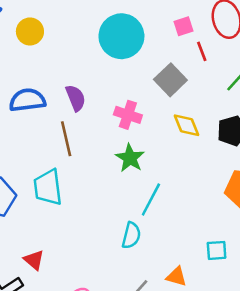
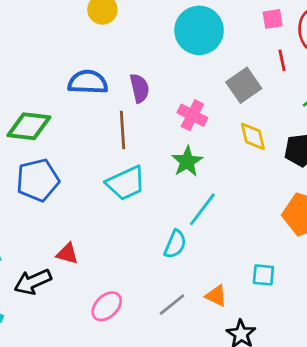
pink square: (184, 26) -> (273, 19), moved
cyan trapezoid: (48, 187) -> (126, 183), moved, turned -117
red triangle: (34, 260) -> (67, 254), turned -35

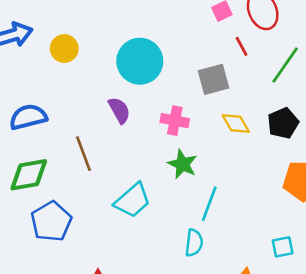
cyan circle: (199, 30) -> (140, 61), moved
blue semicircle: (88, 82) -> (28, 117), moved
gray square: (244, 85) -> (213, 79), turned 36
brown line: (122, 130) -> (84, 154), moved

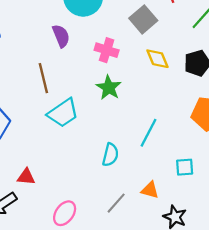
gray square: (213, 79) -> (143, 19), turned -32
brown line: (84, 154) -> (43, 78), moved
cyan line: (209, 204) -> (148, 133), moved

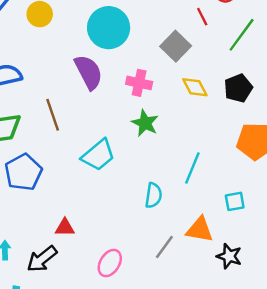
purple semicircle: (61, 36) -> (89, 72), size x1.4
brown line: (43, 78) -> (53, 115), moved
orange triangle: (150, 190) -> (200, 230), size x1.4

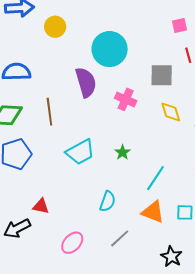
gray square: (176, 46) -> (162, 75), turned 35
green star: (145, 123) -> (122, 152), moved, size x0.7
cyan semicircle: (153, 195) -> (108, 201), moved
orange triangle: (200, 230) -> (153, 212), moved

